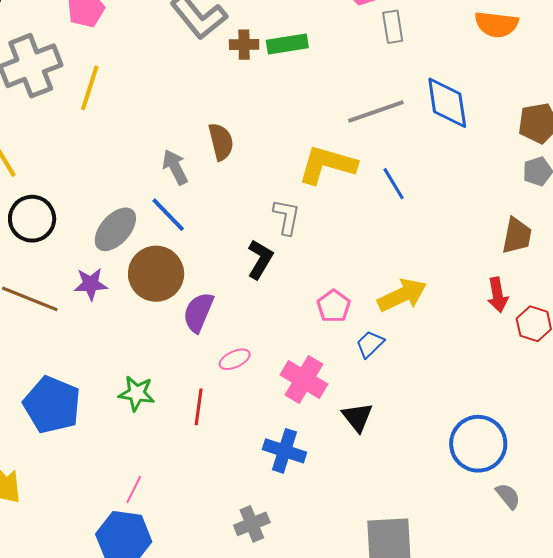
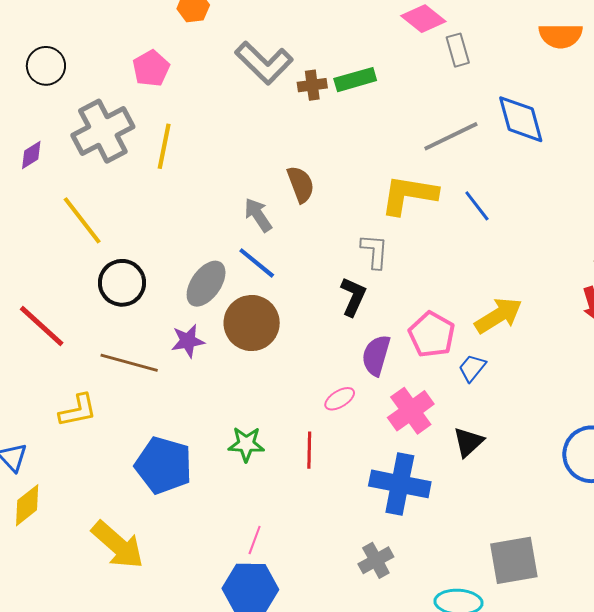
pink pentagon: (334, 306) -> (432, 334), size x1.4
purple semicircle: (198, 312) -> (376, 355), moved
pink cross: (304, 379) -> (411, 411), turned 30
black triangle: (357, 417) -> (468, 442), turned 32
blue cross: (284, 451) -> (400, 484), size x1.4

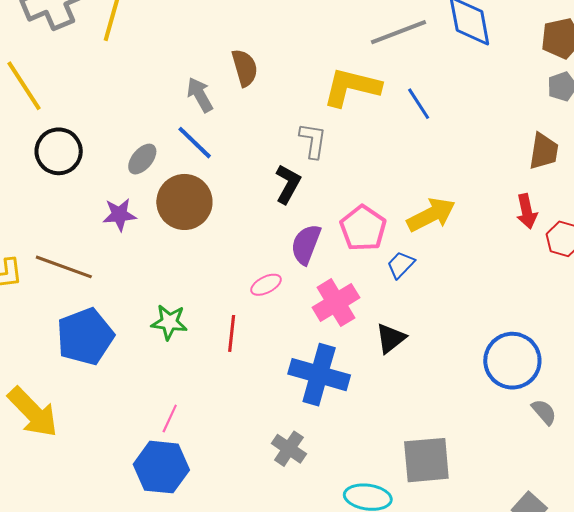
gray ellipse: (206, 284) -> (142, 159), size x0.7
brown line: (129, 363) -> (64, 267), moved
blue pentagon: (164, 465) -> (85, 337), turned 30
gray cross: (376, 560) -> (289, 449), turned -32

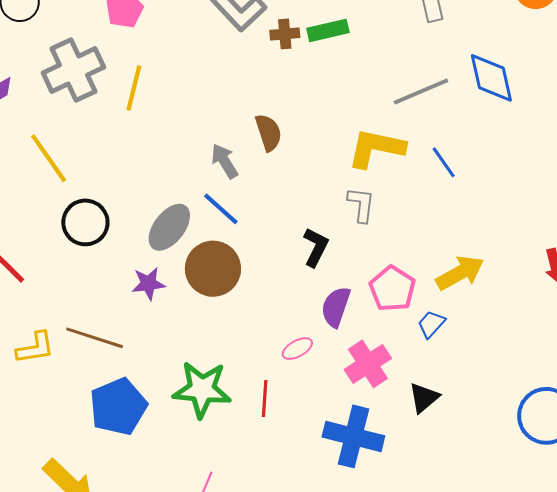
gray L-shape: (313, 141) -> (361, 205), moved
gray ellipse: (142, 159) -> (169, 227), size x1.5
green star: (169, 322) -> (202, 389), size x1.6

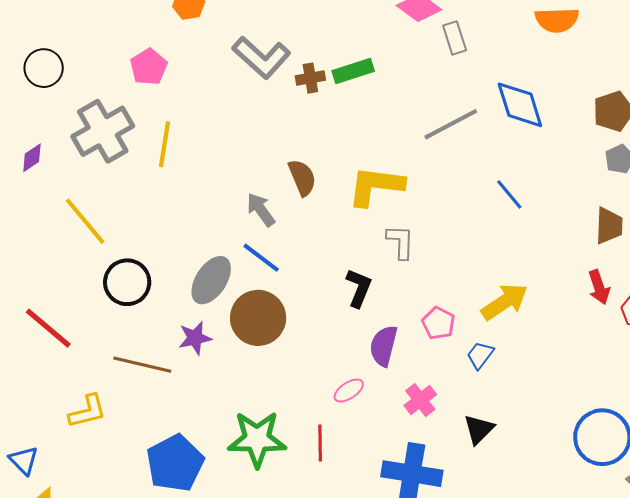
yellow L-shape: (376, 148) -> (376, 186), moved
blue line: (444, 162) -> (509, 194), moved
pink pentagon: (392, 289) -> (439, 323), size x0.7
brown line: (95, 338) -> (142, 365), moved
pink cross: (368, 364) -> (420, 400), size x0.7

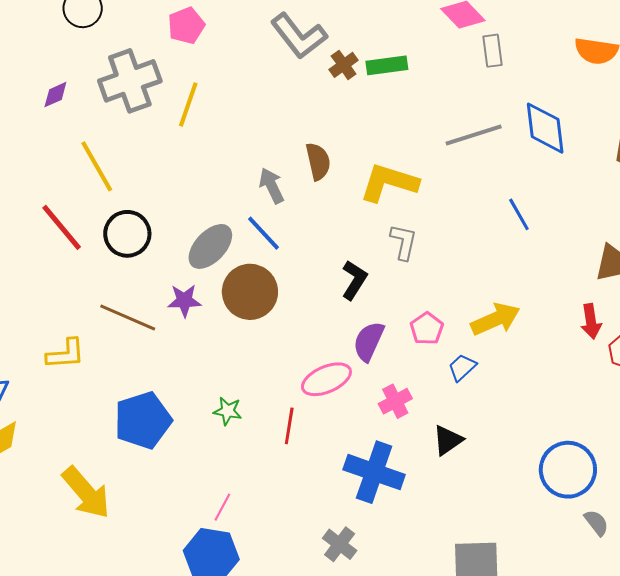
brown cross: (310, 78) -> (344, 65), turned -36
red line: (48, 328) -> (62, 227), moved
pink ellipse: (349, 391) -> (326, 379), size x1.6
green star: (257, 439) -> (228, 411), size x0.5

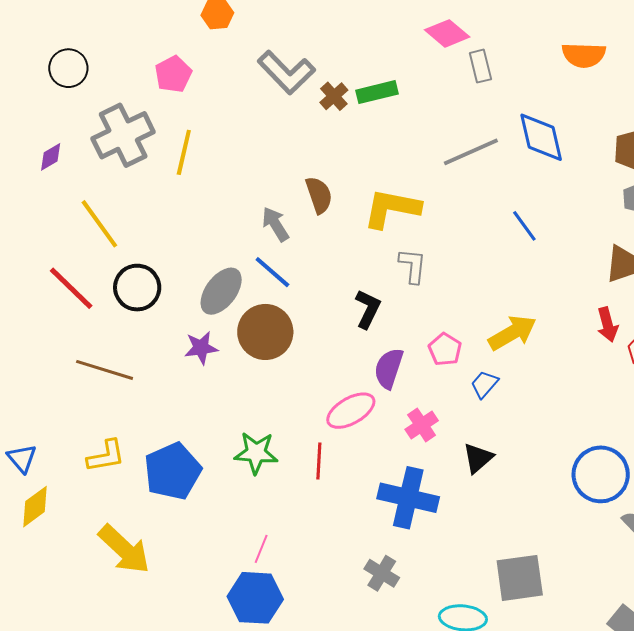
brown line: (128, 318) -> (105, 370), moved
yellow L-shape: (66, 354) -> (106, 456), moved
green star: (228, 411) -> (256, 453), size x1.5

